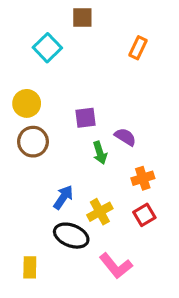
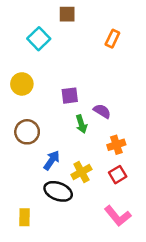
brown circle: (33, 142) -> (27, 132), moved
pink L-shape: (116, 266) -> (118, 216), moved

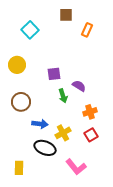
brown square: (67, 14) -> (66, 15), moved
blue arrow: (52, 160) -> (40, 124), turned 63
pink L-shape: (118, 216) -> (76, 167), moved

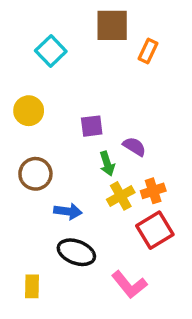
brown square: (66, 15) -> (112, 25), size x1.5
yellow cross: (63, 133) -> (121, 196), moved
red square: (91, 135) -> (155, 230), size x1.5

